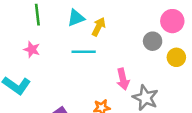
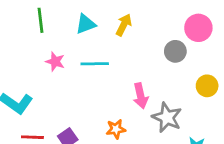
yellow arrow: (99, 27) -> (124, 25), moved
pink star: (32, 49) -> (55, 62), moved
yellow circle: (176, 57) -> (207, 86), moved

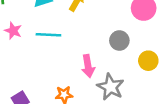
gray circle: (175, 51) -> (119, 40), moved

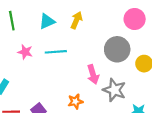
gray circle: (119, 40) -> (117, 49), size x1.5

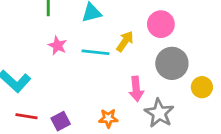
pink circle: (135, 19) -> (161, 24), moved
yellow arrow: (77, 20) -> (125, 41), moved

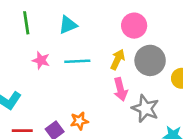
yellow arrow: (125, 41) -> (118, 60), moved
orange star: (108, 118) -> (79, 121), moved

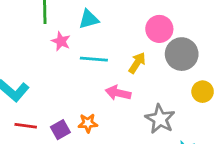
pink star: (41, 60) -> (61, 41), moved
gray circle: (150, 60) -> (182, 54), moved
pink arrow: (120, 89) -> (118, 93), moved, turned 110

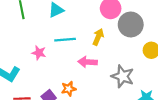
pink star: (61, 41) -> (39, 53), moved

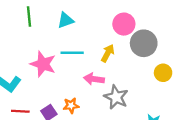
pink star: (39, 53) -> (43, 64), size x1.6
gray star: (123, 76) -> (116, 97), moved

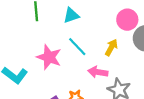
cyan line: (72, 53) -> (77, 47), turned 45

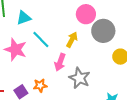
cyan triangle: (71, 15) -> (24, 18), moved
pink arrow: (98, 72) -> (60, 62), turned -78

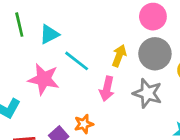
pink circle: (86, 14) -> (153, 17), moved
gray circle: (103, 31) -> (155, 54), moved
gray star: (79, 78) -> (147, 93), moved

